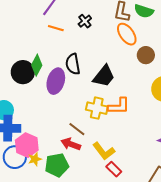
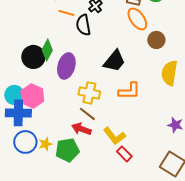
black semicircle: (73, 64) -> (83, 25), moved
yellow cross: (97, 108) -> (89, 93), moved
pink hexagon: (27, 145) -> (32, 96), moved

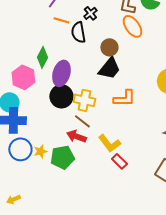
brown circle: (156, 40) -> (109, 47), moved
black circle: (33, 57) -> (61, 96), moved
pink hexagon: (32, 96) -> (23, 77), moved

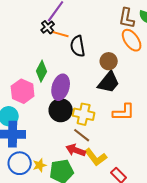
black cross: (90, 13) -> (48, 27), moved
yellow L-shape: (109, 143) -> (96, 157), moved

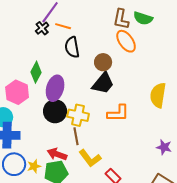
orange line: (61, 34) -> (63, 26), moved
brown line: (82, 135) -> (76, 136), turned 42
red arrow: (76, 150) -> (57, 154), moved

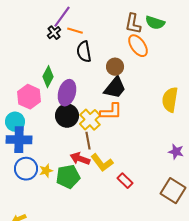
orange L-shape: (118, 113) -> (111, 112), moved
yellow cross: (78, 115) -> (90, 120), turned 35
red arrow: (57, 154) -> (80, 159), moved

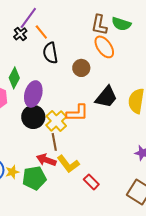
orange line: (75, 31) -> (41, 32), turned 35
black trapezoid: (115, 88) -> (106, 97), moved

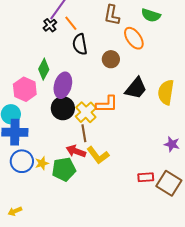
brown L-shape: (99, 25) -> (112, 15), moved
red rectangle: (91, 182) -> (146, 177), moved, turned -49

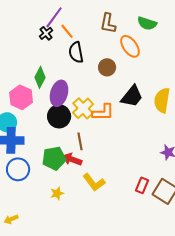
yellow cross: (86, 112) -> (83, 108), moved
yellow L-shape: (98, 155) -> (94, 182), moved
yellow star: (42, 163) -> (57, 193), moved
green pentagon: (64, 169) -> (54, 158), moved
red rectangle: (146, 177) -> (142, 185), turned -63

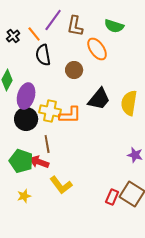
purple line: (54, 17) -> (53, 20), moved
yellow cross: (83, 108) -> (50, 111), turned -35
green pentagon: (54, 158) -> (21, 161), turned 30
red rectangle: (142, 185) -> (112, 197), moved

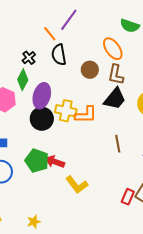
brown L-shape: (75, 26) -> (116, 75), moved
black cross: (13, 36) -> (29, 58), moved
brown line: (47, 144) -> (118, 144), moved
yellow star: (24, 196) -> (34, 222), moved

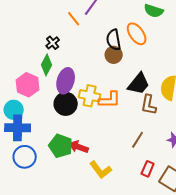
black semicircle: (59, 55) -> (114, 40), moved
brown L-shape: (116, 75) -> (149, 105), moved
brown line: (118, 144) -> (138, 140), moved, turned 42
red rectangle: (128, 197) -> (148, 169), moved

